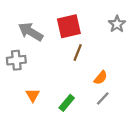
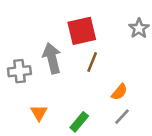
gray arrow: (31, 32) -> (52, 58), moved, turned 45

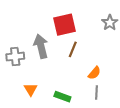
gray line: (122, 117) -> (96, 92), turned -40
green rectangle: (79, 122) -> (62, 97), turned 70

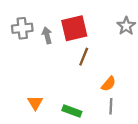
gray arrow: (41, 46) -> (47, 35), moved, size x0.6
gray cross: (15, 57) -> (22, 28), moved

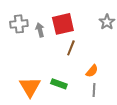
orange triangle: (35, 103) -> (30, 87), size x1.6
green rectangle: (72, 111) -> (59, 84), moved

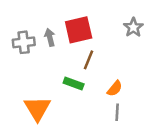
gray cross: (19, 24) -> (24, 42), moved
green rectangle: (59, 84) -> (74, 83), moved

